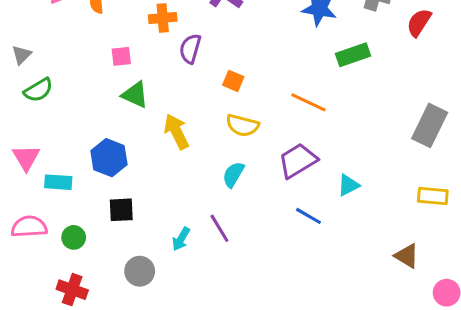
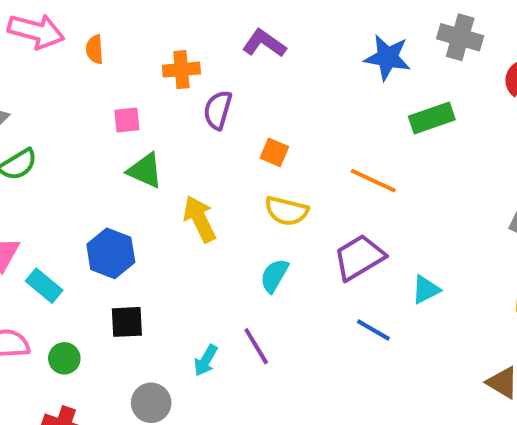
cyan rectangle: (58, 182) -> (44, 286), turned 36

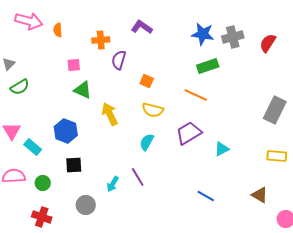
gray cross: (460, 37) -> (233, 37), moved, turned -30
green rectangle: (432, 118) -> (208, 66), moved
blue line: (373, 330) -> (206, 196), moved

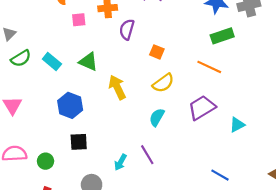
pink square: (74, 65) -> (79, 20), moved
yellow semicircle: (153, 110) -> (163, 83), turned -50
cyan rectangle: (33, 147) -> (52, 62), moved

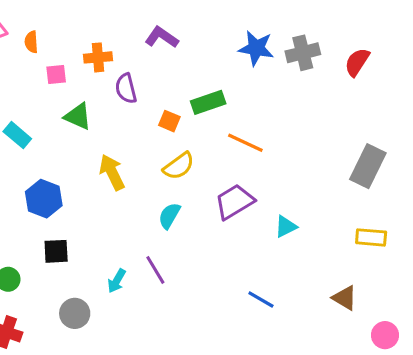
purple semicircle: (127, 29) -> (126, 88), turned -30
green rectangle: (222, 36) -> (208, 102), moved
green triangle: (88, 62) -> (78, 116), moved

